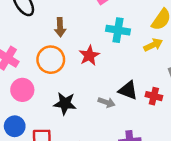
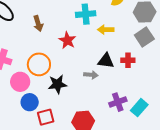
yellow arrow: (153, 45) -> (106, 30), moved, turned -140
orange circle: (51, 60) -> (39, 64), moved
blue circle: (15, 126) -> (30, 102), moved

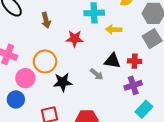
red star: (67, 40) -> (75, 39), turned -30
gray arrow: (91, 75) -> (97, 74), turned 32
blue circle: (30, 102) -> (16, 99), moved
purple cross: (118, 102) -> (133, 85), moved

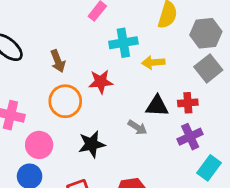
orange circle: (45, 61) -> (65, 101), moved

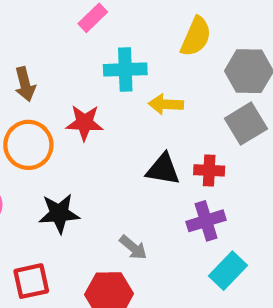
gray arrow: (137, 127) -> (133, 247), moved

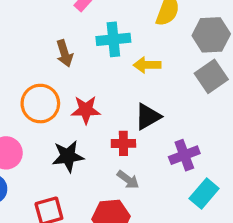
brown arrow: (25, 84) -> (65, 53), moved
red star: (85, 123) -> (86, 110), moved
black triangle: (163, 169) -> (148, 116), turned -36
red cross: (209, 170) -> (123, 143), moved

